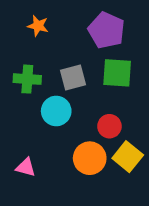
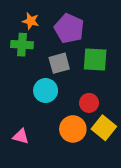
purple pentagon: (106, 30) -> (69, 28), moved
green cross: (27, 79) -> (22, 45), moved

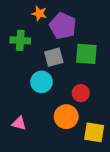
orange star: (31, 21) -> (39, 13), moved
yellow square: (104, 128) -> (94, 132), moved, turned -30

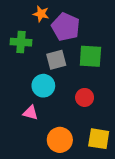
orange circle: (66, 117) -> (60, 140), moved
pink triangle: (19, 123) -> (30, 113), moved

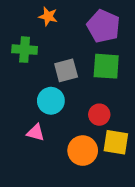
purple pentagon: (66, 27) -> (103, 26), moved
yellow square: (99, 139) -> (116, 142), moved
orange circle: (60, 140) -> (83, 151), moved

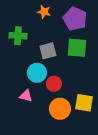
orange star: (48, 16) -> (44, 12), moved
red circle: (99, 115) -> (54, 84), moved

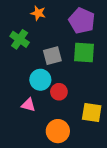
orange star: (44, 12) -> (38, 13), moved
green cross: (18, 36) -> (20, 39), turned 30
orange circle: (60, 109) -> (58, 131), moved

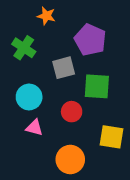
purple pentagon: (82, 21) -> (90, 40), moved
green square: (84, 52) -> (97, 86), moved
cyan circle: (40, 80) -> (29, 97), moved

